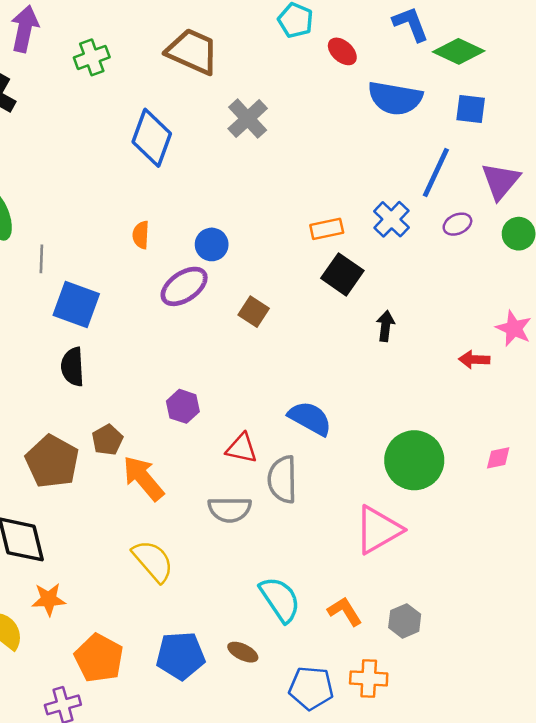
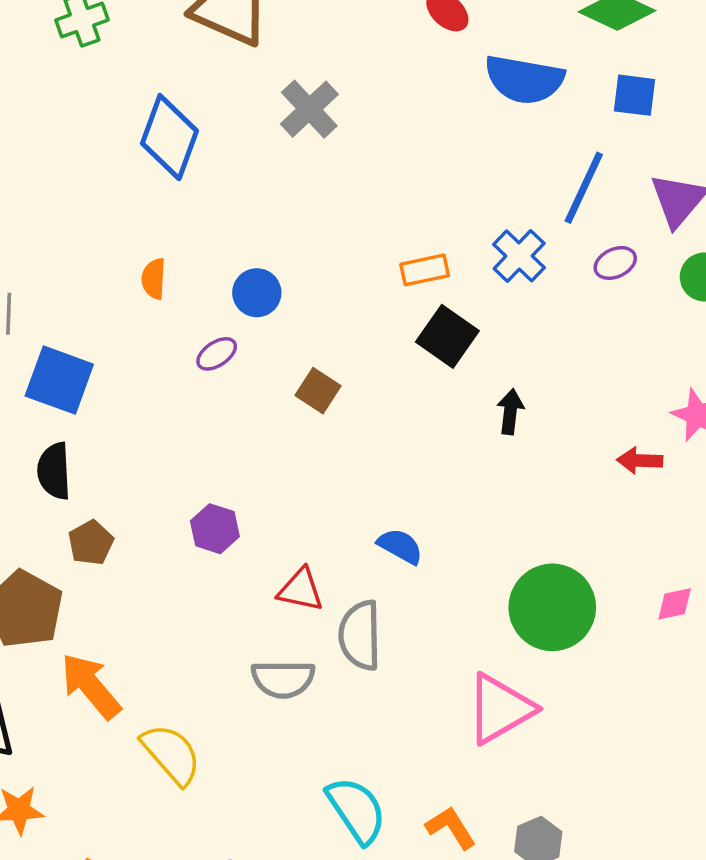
purple ellipse: (184, 286) -> (217, 354), size x0.6
blue semicircle: (310, 418) -> (400, 546), size x0.7
brown pentagon: (107, 440) -> (91, 543), moved
orange arrow: (143, 478) -> (91, 686), moved

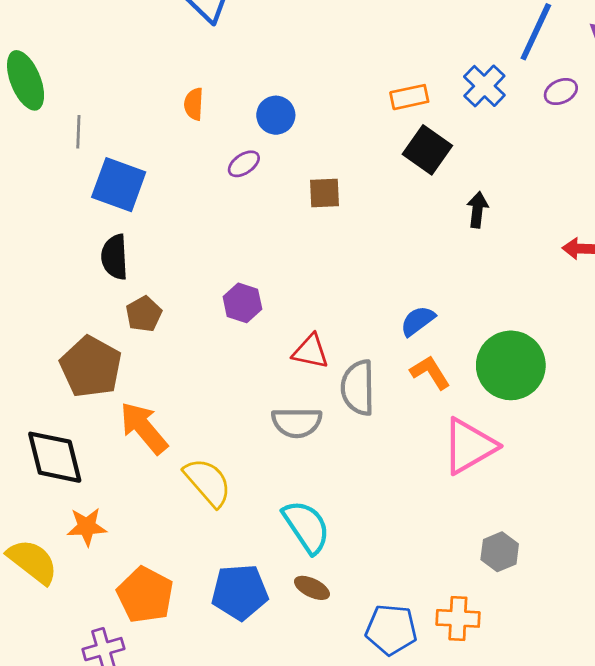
brown square: (318, 391) -> (324, 193), turned -36
blue semicircle: (400, 546) -> (418, 321), moved, turned -66
cyan semicircle: (356, 810) -> (306, 527), moved
orange L-shape: (451, 828) -> (430, 372), moved

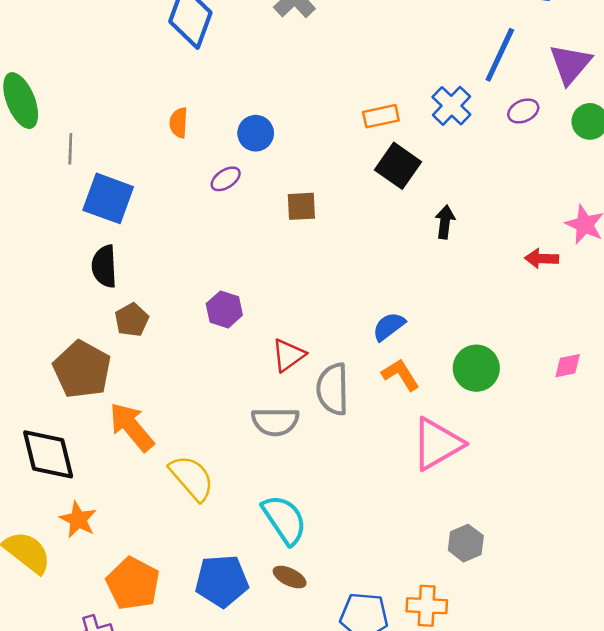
red triangle: (311, 352) -> (288, 355), turned -48
green circle: (511, 365) -> (476, 368), size x0.7
orange star: (87, 527) -> (78, 520), turned 30

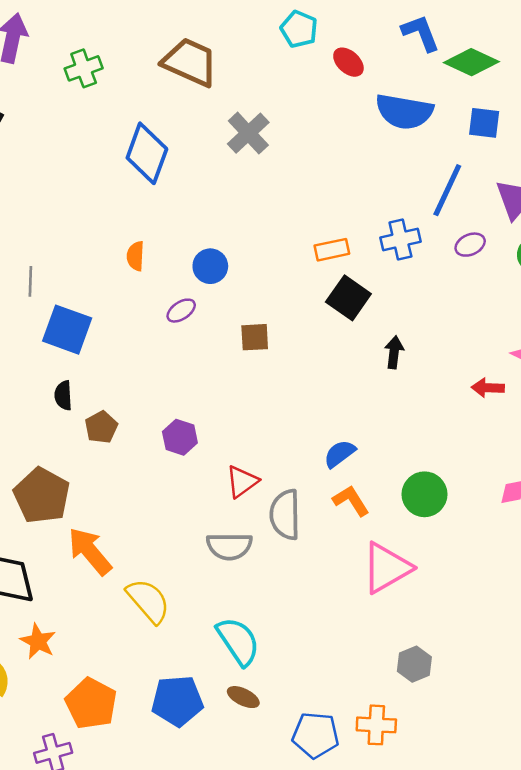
blue cross: (451, 106) -> (400, 240), turned 33
black semicircle: (104, 266) -> (63, 395), size x0.7
brown pentagon: (132, 320) -> (101, 427), moved

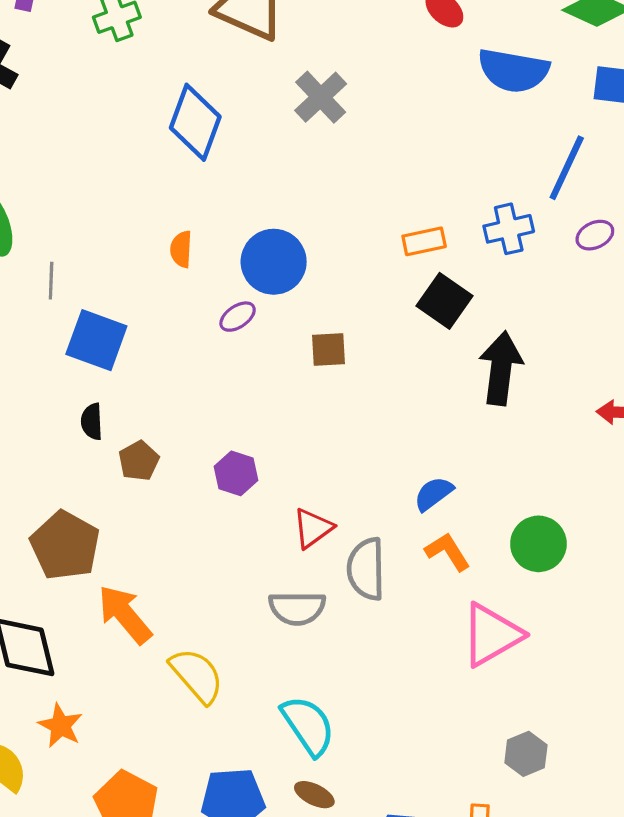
blue circle: (210, 266) -> (274, 262), size x1.5
black arrow: (394, 352) -> (501, 368), size x1.8

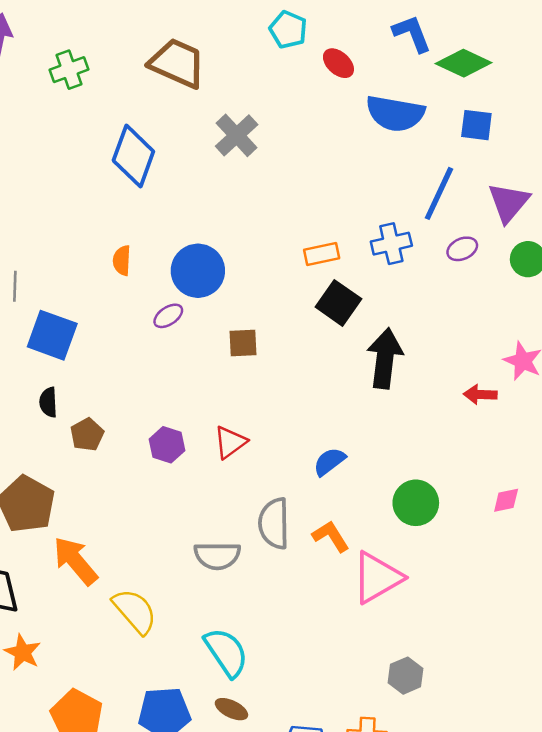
red triangle: (313, 528) -> (230, 442), moved
orange L-shape: (448, 552) -> (331, 536), moved

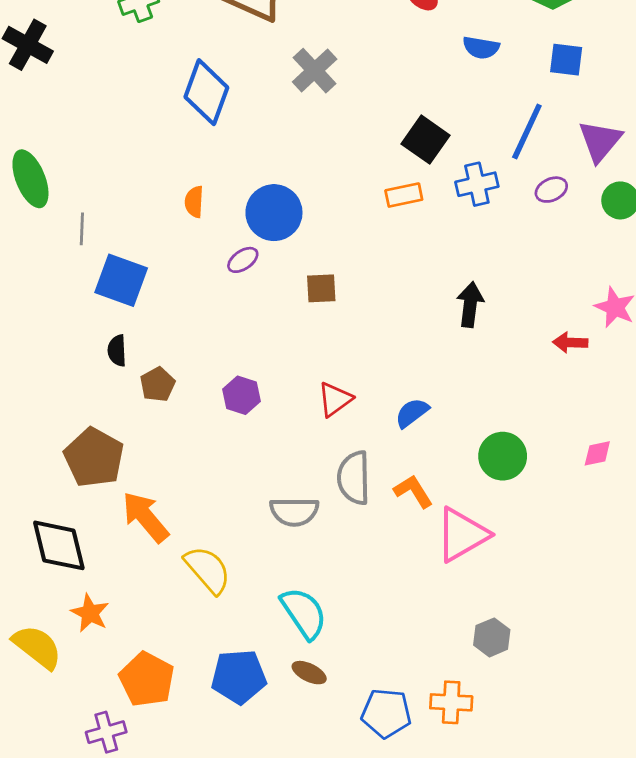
blue semicircle: (395, 113) -> (481, 48), size x0.6
black square: (338, 303) -> (425, 140), moved
black arrow: (385, 358) -> (470, 305), size x0.7
red triangle: (230, 442) -> (335, 399), moved

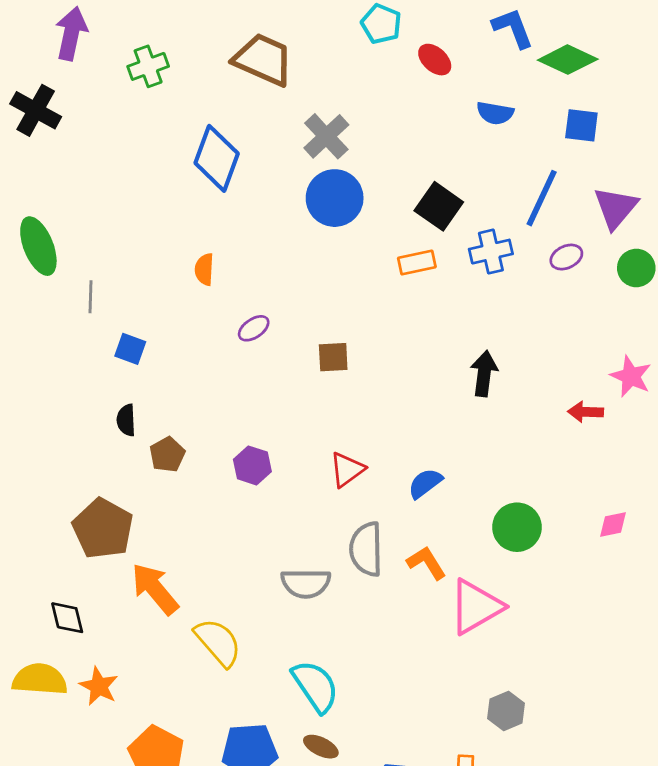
blue circle: (274, 213) -> (335, 198), moved
blue square: (121, 280) -> (130, 349), size x0.6
black diamond: (59, 545) -> (67, 618), size x0.6
yellow semicircle: (37, 647) -> (40, 679), moved, turned -34

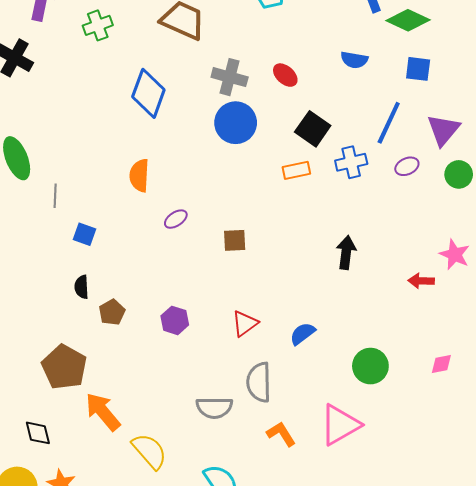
red ellipse: (435, 60) -> (285, 75), moved
gray cross: (326, 136) -> (230, 77), turned -32
orange semicircle: (204, 269) -> (139, 175), size x1.4
orange L-shape: (426, 563) -> (281, 434), moved

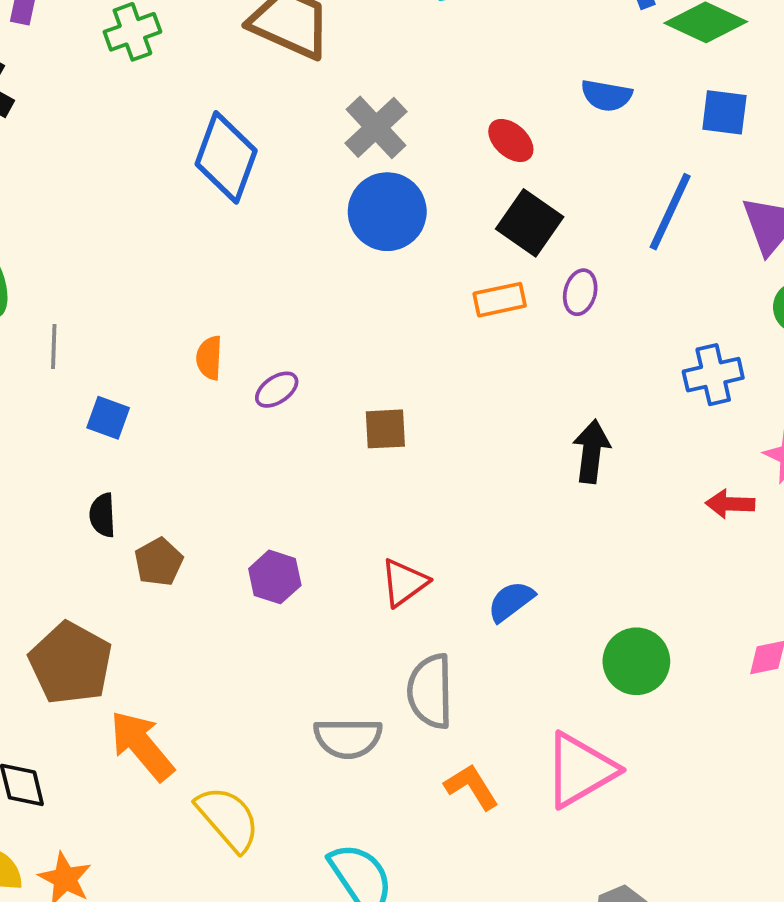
red ellipse: (285, 75) -> (511, 140), moved
gray cross: (230, 77) -> (376, 127), turned 32
blue cross: (351, 162) -> (713, 375), moved
purple ellipse: (407, 166) -> (580, 292), moved, turned -50
orange semicircle: (139, 175) -> (209, 358), moved, size x0.7

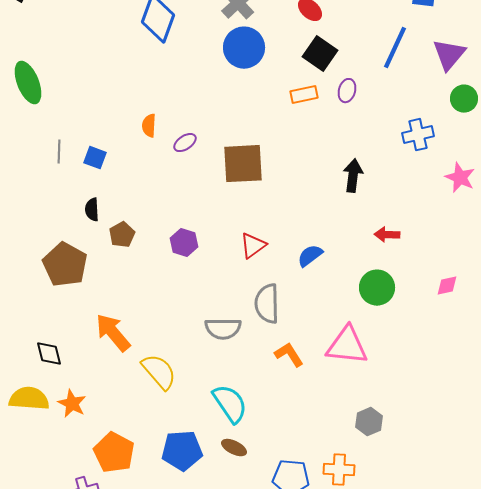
gray line: (54, 347) -> (59, 152), moved
brown square: (385, 429) -> (243, 164), size x1.8
red arrow: (730, 504) -> (387, 235), moved
brown pentagon: (71, 663) -> (65, 265), moved
pink triangle: (580, 770) -> (347, 346), turned 36

